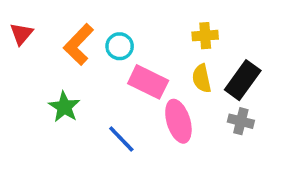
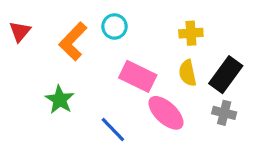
cyan circle: (120, 46) -> (114, 26), moved
pink ellipse: (178, 121) -> (166, 113), turned -30

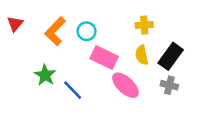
cyan circle: (114, 26) -> (87, 31), moved
blue line: (113, 129) -> (73, 90), moved

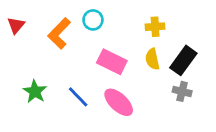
cyan circle: (87, 31) -> (93, 20), moved
green star: (45, 75) -> (35, 91), moved
pink ellipse: (125, 85) -> (119, 102), moved

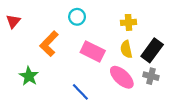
orange L-shape: (59, 33) -> (49, 44), moved
blue line: (78, 97) -> (80, 92), moved
pink ellipse: (119, 102) -> (122, 77), moved

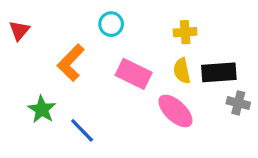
black rectangle: (152, 50) -> (219, 72), turned 50
gray cross: (151, 76) -> (238, 103), moved
blue line: (80, 92) -> (82, 130), moved

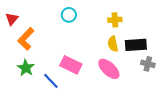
orange L-shape: (71, 63) -> (26, 39), moved
pink rectangle: (134, 74) -> (71, 65), moved

